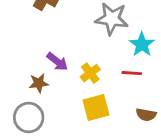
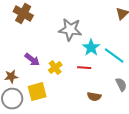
brown star: (39, 83) -> (11, 77), moved
yellow square: (96, 107) -> (37, 92), moved

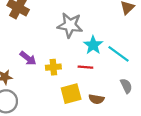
yellow cross: (55, 68) -> (53, 67), turned 32
yellow square: (37, 92) -> (71, 94), moved

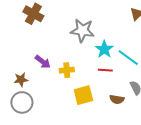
red line: (85, 67) -> (105, 70), moved
brown semicircle: (96, 99) -> (117, 99), moved

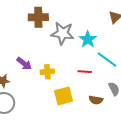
brown cross: (33, 14) -> (38, 17), moved, turned -30
cyan star: (104, 49) -> (88, 39), moved

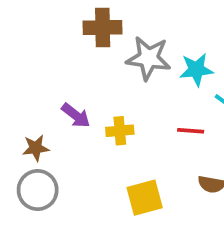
cyan star: (88, 39) -> (196, 70), turned 30
yellow square: (64, 96) -> (145, 198), moved

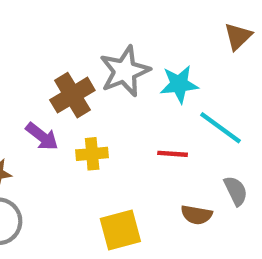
brown cross: (103, 28) -> (72, 95), moved, turned -30
gray star: (148, 58) -> (125, 71), turned -30

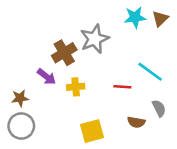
cyan star: (179, 84) -> (135, 17), moved

